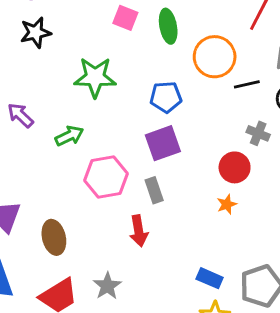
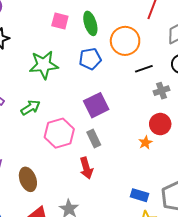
black line: (247, 84) -> (144, 69), moved
blue pentagon: (166, 97) -> (90, 59), moved
gray cross: (258, 133) -> (162, 91), turned -35
red circle: (235, 167) -> (160, 124), moved

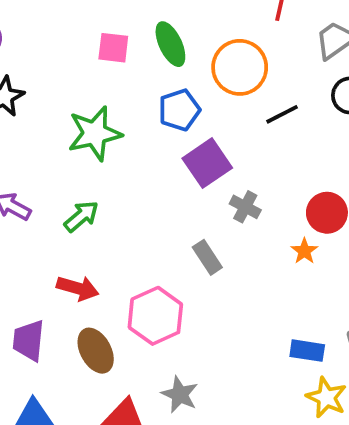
gray cross: (162, 91) -> (245, 207), moved, turned -35
purple square: (96, 105) -> (207, 163), moved
pink hexagon: (59, 133) -> (155, 316), moved
red arrow: (86, 168) -> (78, 288), moved, turned -50

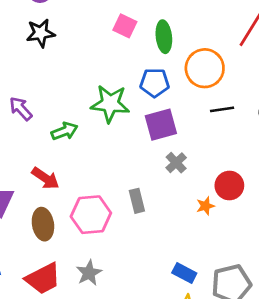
green star: (95, 133) -> (110, 104), moved
gray rectangle: (207, 257) -> (137, 201), moved

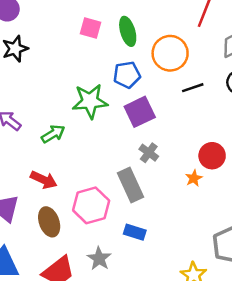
gray cross: (176, 163) -> (149, 153), moved
gray rectangle: (137, 201) -> (131, 185), size x1.5
blue rectangle: (184, 273) -> (135, 232), moved

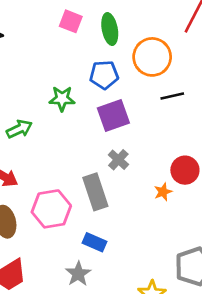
green star: (90, 101) -> (62, 99), size x0.7
gray star: (99, 259) -> (78, 274), moved

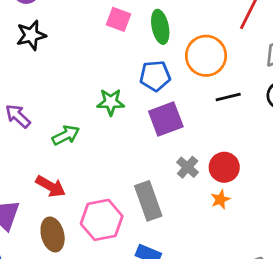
gray cross: (118, 160) -> (188, 167), moved
red circle: (185, 170) -> (224, 167), moved

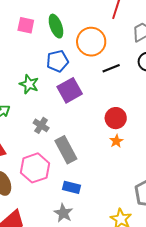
green star: (111, 102) -> (29, 84), turned 30
gray cross: (188, 167) -> (41, 125), moved

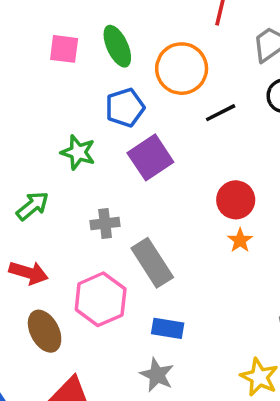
gray cross: (41, 125) -> (105, 223), turned -35

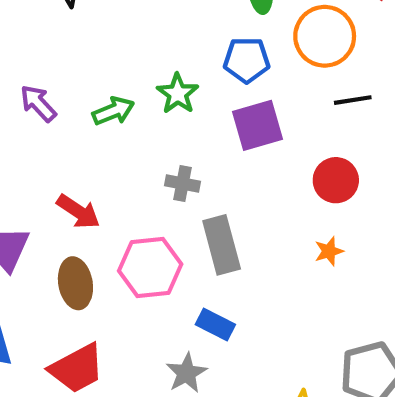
red circle: (236, 200) -> (336, 180), moved
green arrow: (33, 206) -> (113, 111), moved

